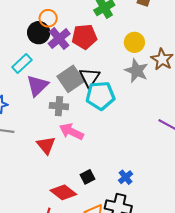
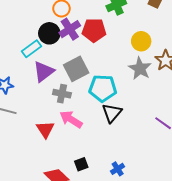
black circle: (39, 33) -> (49, 33), moved
black triangle: (90, 77) -> (112, 113), moved

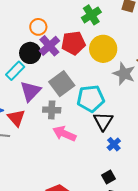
yellow circle: (141, 41) -> (103, 49), moved, size x1.4
red triangle: (45, 129) -> (16, 118), moved
black square: (81, 164) -> (108, 177), moved
blue cross: (118, 169) -> (114, 144), moved

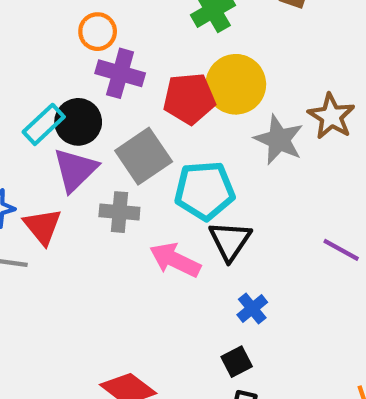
red pentagon: (73, 43) -> (189, 99), moved
purple cross: (49, 46) -> (120, 73), turned -35
black circle: (30, 53) -> (78, 122), moved
pink arrow: (64, 134) -> (175, 260), moved
blue cross: (114, 144) -> (252, 308), moved

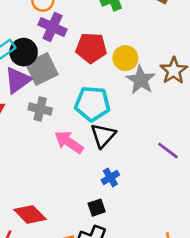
yellow circle: (236, 84) -> (125, 58), moved, size x0.7
gray square: (144, 156) -> (42, 69), moved

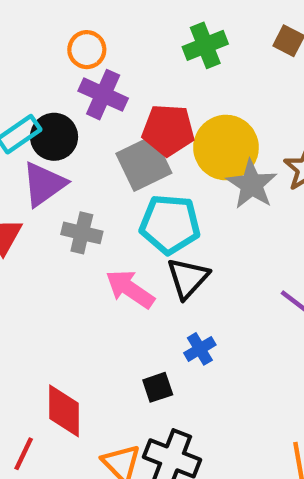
yellow circle: (125, 58) -> (226, 148), size x1.5
gray square: (42, 69) -> (144, 163), moved
black square: (97, 208) -> (158, 387), moved
red diamond: (30, 214) -> (64, 411), turned 44

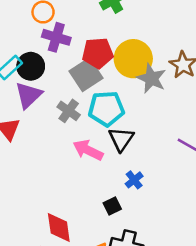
gray cross: (82, 233) -> (69, 111), moved, turned 30

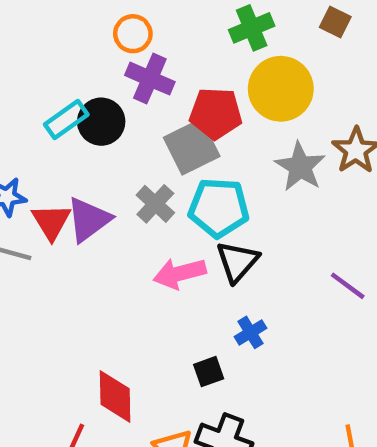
yellow circle: (133, 59) -> (281, 89), moved
purple triangle: (29, 95) -> (89, 220), moved
pink arrow: (88, 150) -> (180, 273), turned -48

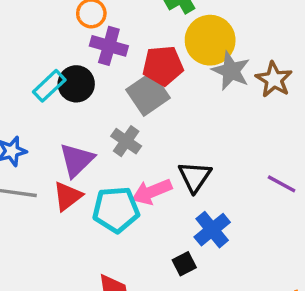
gray star: (300, 167) -> (231, 71), moved
cyan pentagon: (219, 208) -> (116, 210), moved
red triangle: (51, 222) -> (68, 196), moved, turned 32
blue cross: (251, 332) -> (212, 230), size x1.5

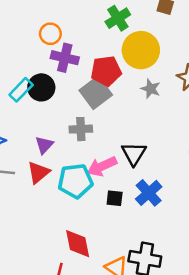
gray star: (231, 71) -> (151, 89), moved, size x0.7
gray cross: (126, 141) -> (81, 129), turned -35
purple triangle: (77, 160) -> (44, 145), size x0.7
black square: (184, 264) -> (115, 198), moved, turned 36

